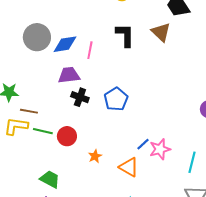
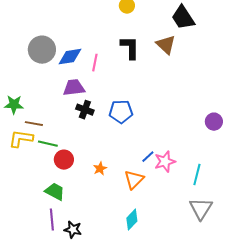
blue pentagon: (116, 99) -> (121, 112), turned 30
red circle: (67, 136) -> (64, 160), moved
orange triangle: (129, 167) -> (134, 180), turned 45

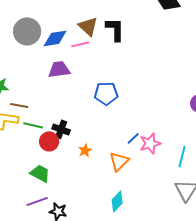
brown triangle: (166, 45) -> (88, 26), moved
pink line: (95, 63) -> (80, 44), turned 66
black cross: (85, 110) -> (61, 129), moved
purple line: (52, 220) -> (37, 201), turned 75

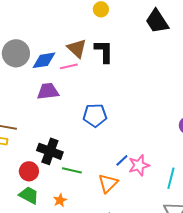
green line: (33, 125) -> (72, 170), moved
black cross: (61, 129) -> (50, 151), size x1.4
red circle: (49, 141) -> (29, 171), moved
orange star: (85, 150) -> (60, 200), moved

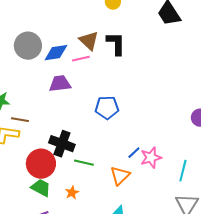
red circle: (29, 171) -> (41, 164), size x1.5

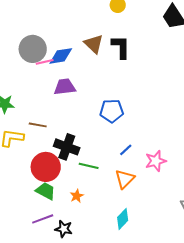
pink line: (81, 59) -> (45, 62), moved
brown line: (20, 120) -> (38, 125), moved
blue line: (134, 153) -> (126, 150), moved

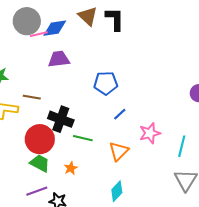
blue line: (126, 150) -> (120, 114), moved

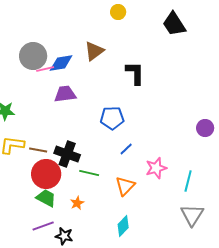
brown triangle: (88, 16) -> (94, 51), turned 40
black L-shape: (115, 19) -> (135, 73), moved
brown line: (32, 97) -> (38, 150), moved

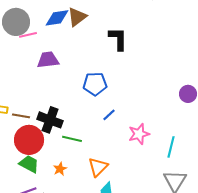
blue diamond: (61, 63) -> (57, 18), moved
orange triangle: (125, 186) -> (98, 167), moved

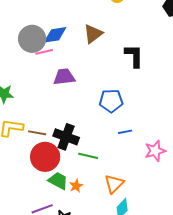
blue diamond: (57, 18) -> (55, 35), moved
blue line: (109, 115) -> (125, 132), turned 32
green trapezoid: (29, 164) -> (58, 181), moved

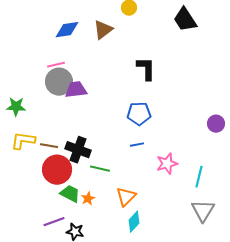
brown triangle: (93, 34) -> (103, 30), moved
blue diamond: (55, 35) -> (67, 30), moved
gray circle: (32, 39) -> (59, 82), moved
blue pentagon: (111, 101) -> (139, 114), moved

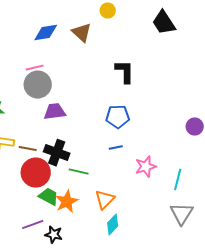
brown triangle: (103, 30) -> (82, 33), turned -40
purple trapezoid: (76, 90) -> (55, 112), moved
orange star: (88, 199) -> (67, 202), size x1.6

